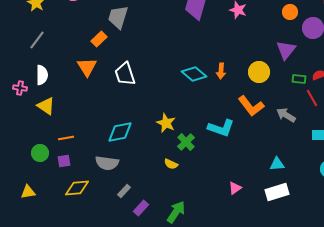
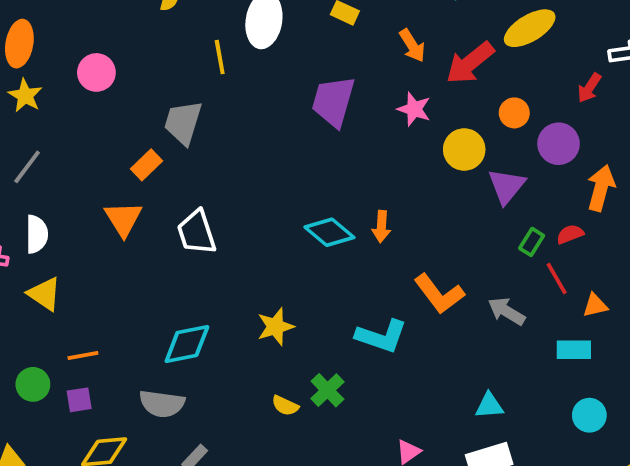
yellow circle: (259, 72) -> (464, 149), moved
green rectangle: (299, 79) -> (532, 242), turned -64
yellow star: (166, 123) -> (275, 327), turned 30
green cross: (186, 142) -> (327, 390), moved

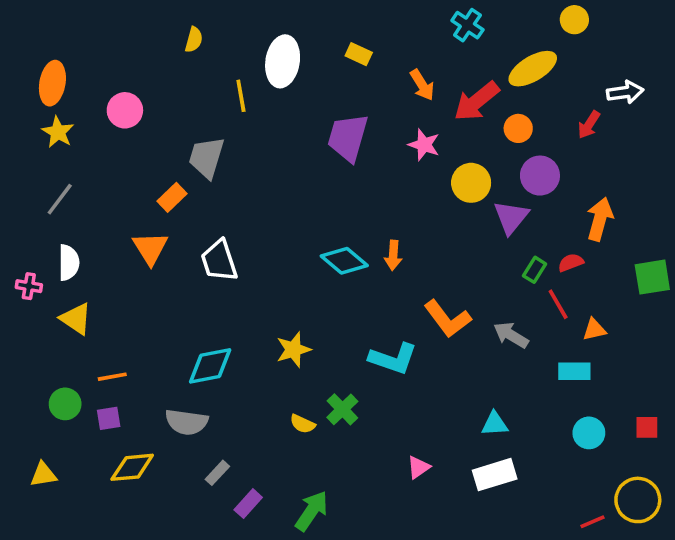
orange circle: (514, 113) -> (518, 128), moved
purple circle: (559, 144) -> (540, 176), moved

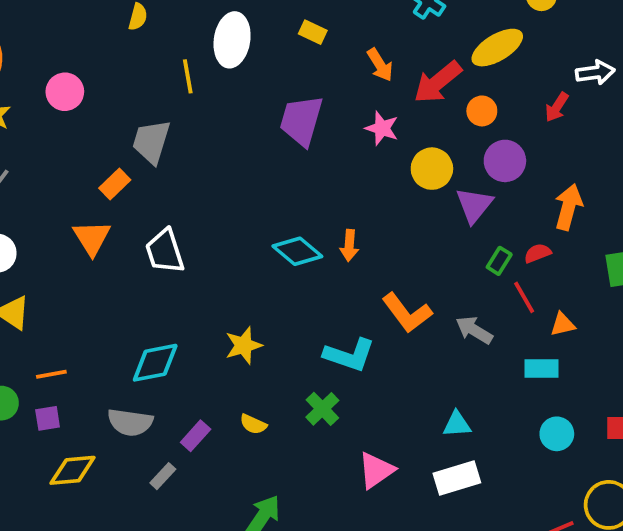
green cross: (342, 409) -> (322, 409), moved
pink triangle: (419, 467) -> (376, 470), size x1.5
purple rectangle: (248, 504) -> (196, 436), moved

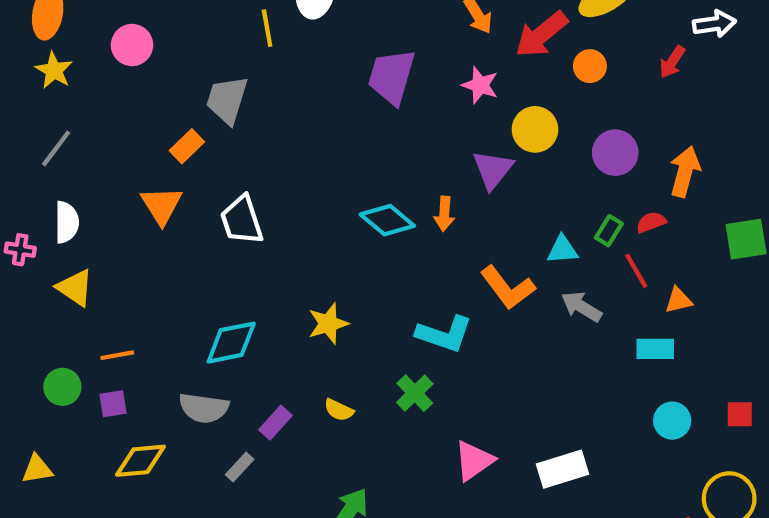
purple circle: (505, 161) -> (615, 153), moved
purple triangle: (474, 205) -> (493, 169), moved
cyan triangle: (457, 424) -> (562, 250), moved

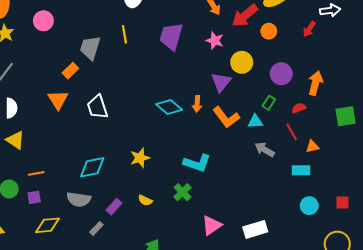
yellow line: (267, 28) -> (124, 34), moved
green rectangle: (609, 231) -> (269, 103), moved
orange L-shape: (508, 288) -> (226, 117), moved

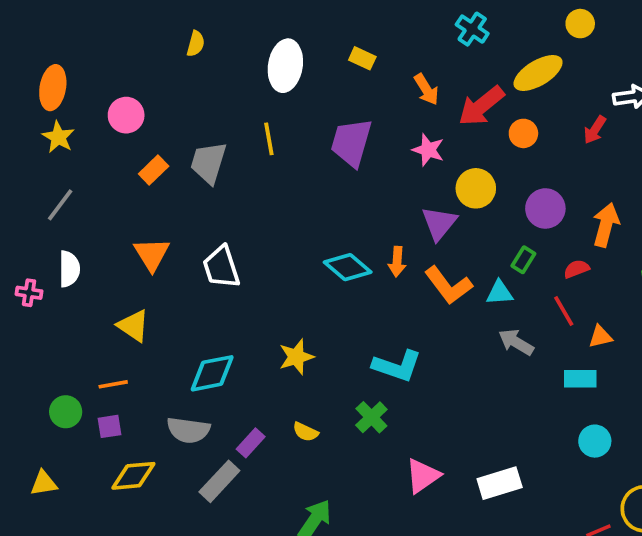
orange rectangle: (70, 71) -> (154, 170), moved
yellow triangle: (15, 140) -> (133, 326), moved
gray rectangle: (96, 228) -> (219, 481), size x1.6

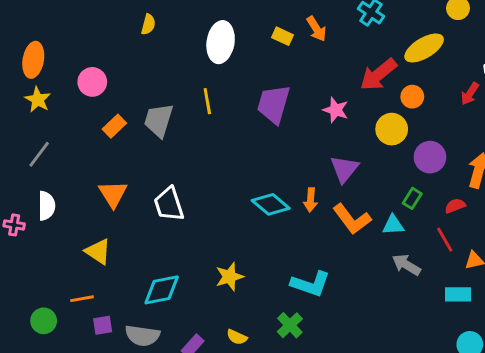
orange arrow: (426, 89) -> (316, 29), moved
yellow circle: (476, 188) -> (392, 129), moved
purple square: (110, 426) -> (103, 325), moved

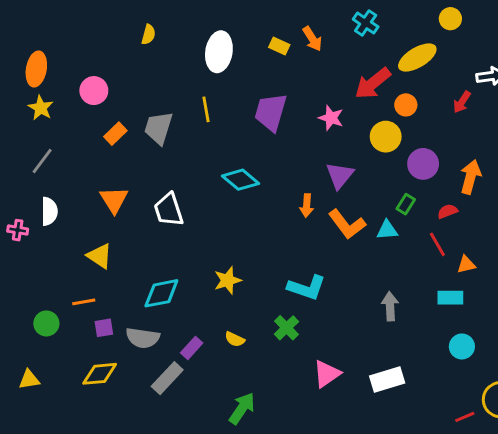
cyan diamond: (271, 204) -> (240, 180), moved
gray arrow: (406, 265) -> (390, 306), moved, turned 56

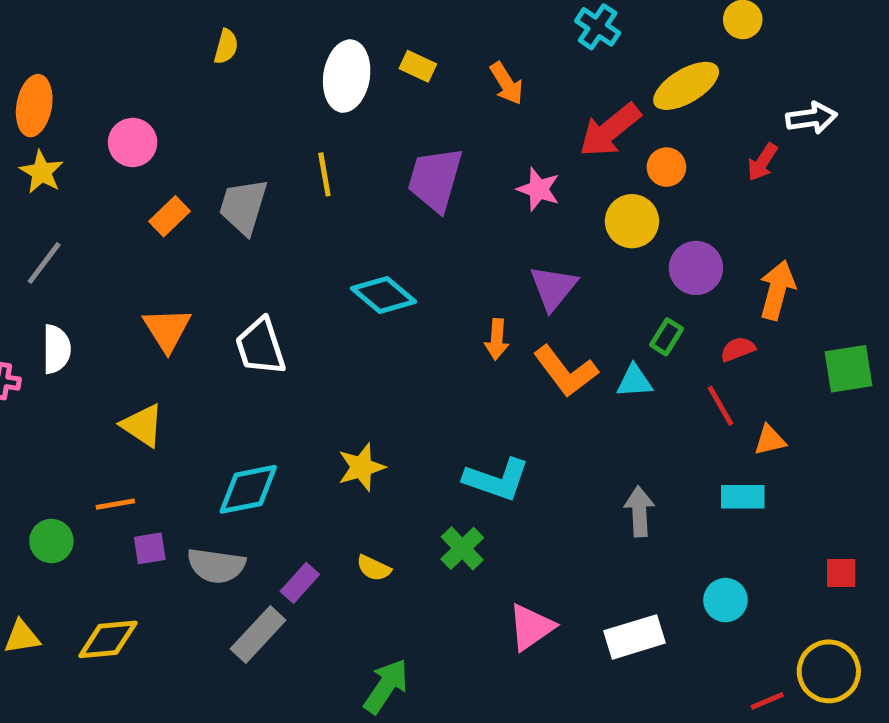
orange arrow: (312, 39) -> (507, 83), moved
yellow rectangle: (279, 46) -> (418, 66), moved
cyan circle: (462, 346) -> (725, 600), moved
yellow diamond: (100, 374) -> (108, 639), moved

